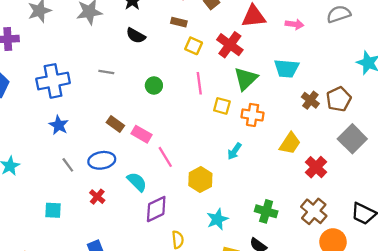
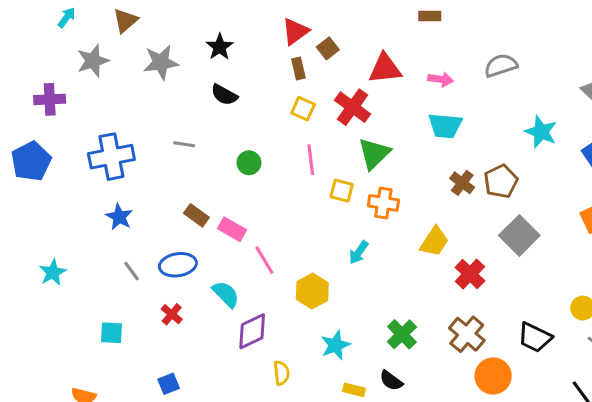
brown rectangle: (179, 22) -> (298, 69), moved, turned 63
cyan trapezoid: (287, 68) -> (445, 126), moved
green cross: (266, 211) -> (402, 334), turned 30

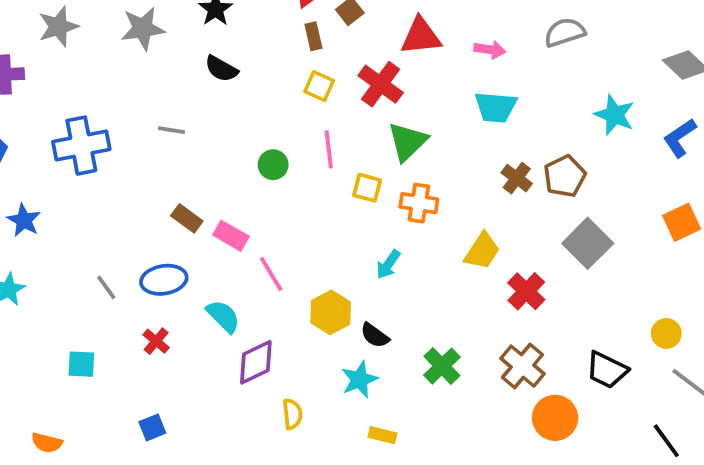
green circle: (249, 163) -> (273, 165), moved
blue star: (119, 217) -> (24, 220), moved
black semicircle: (391, 381) -> (375, 335), moved

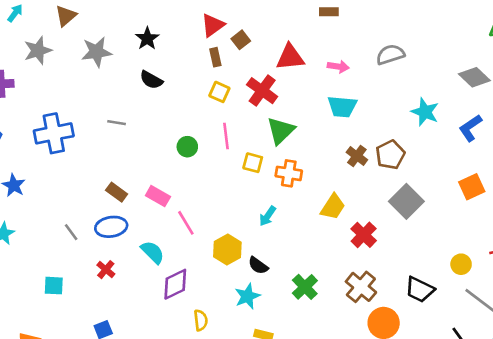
brown rectangle: (187, 218) -> (117, 192), moved

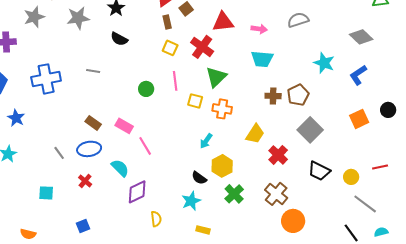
brown cross: (357, 156) -> (273, 96), turned -35
yellow hexagon: (227, 250) -> (222, 166), moved
black trapezoid: (420, 290) -> (319, 171), moved

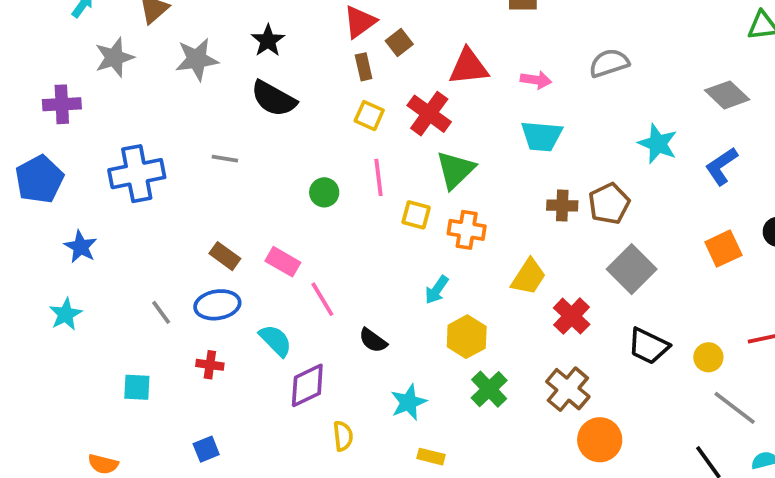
black semicircle: (119, 39) -> (274, 99), size x1.4
black semicircle: (199, 178) -> (373, 340), moved
red cross: (85, 181) -> (210, 365), turned -32

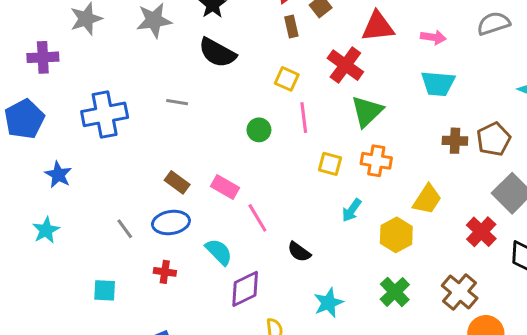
yellow square: (369, 116) -> (287, 79), moved
yellow square: (416, 215) -> (330, 164), moved
red cross: (572, 316) -> (481, 232), moved
yellow hexagon: (467, 337) -> (396, 235), moved

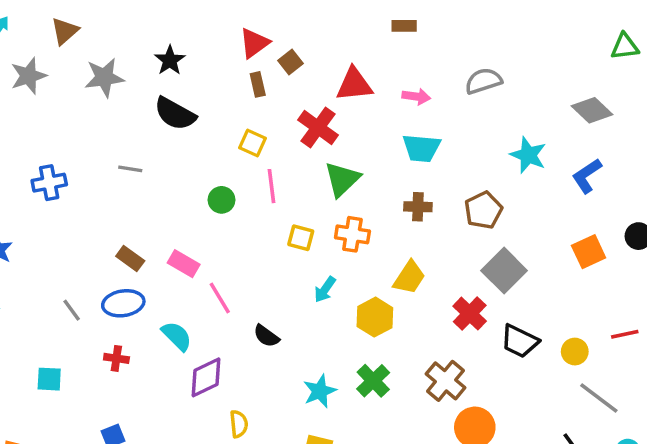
blue cross: (105, 114) -> (49, 183), size x0.7
brown cross: (455, 141) -> (418, 207), moved
cyan star: (328, 303) -> (320, 391), moved

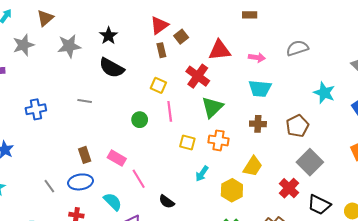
brown rectangle: (130, 258) -> (85, 155), turned 35

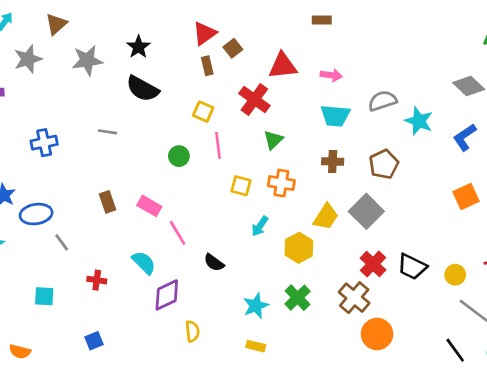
gray semicircle: (297, 48) -> (382, 101), moved
green triangle: (212, 107) -> (273, 140), size x0.7
gray square: (310, 162) -> (366, 211), moved
blue ellipse: (81, 182) -> (36, 214), moved
red cross: (289, 188) -> (373, 264), moved

